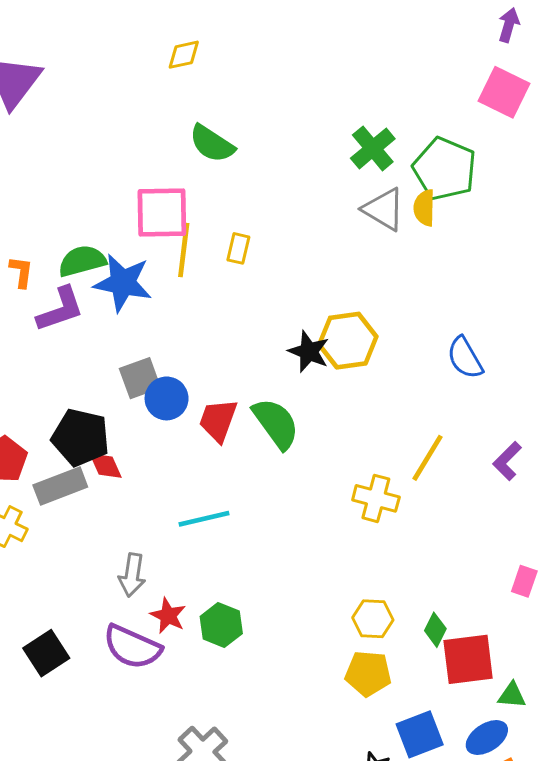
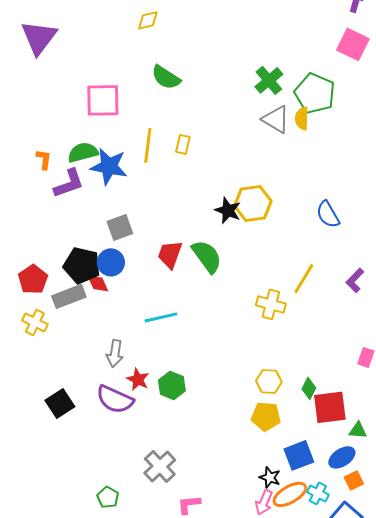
pink square: (162, 212) -> (103, 100), moved
blue circle: (167, 398) -> (111, 262), moved

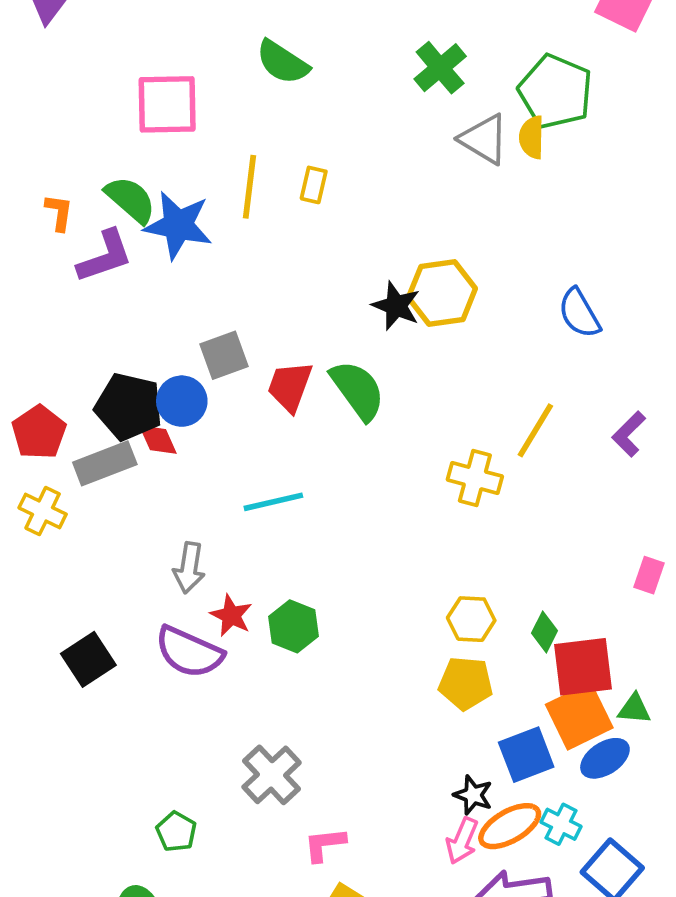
green cross: (269, 80) -> (440, 68), moved
green semicircle: (83, 152) -> (130, 200), turned 56
gray square: (120, 227) -> (224, 355), moved
orange square: (354, 480) -> (579, 716), moved, size x1.8

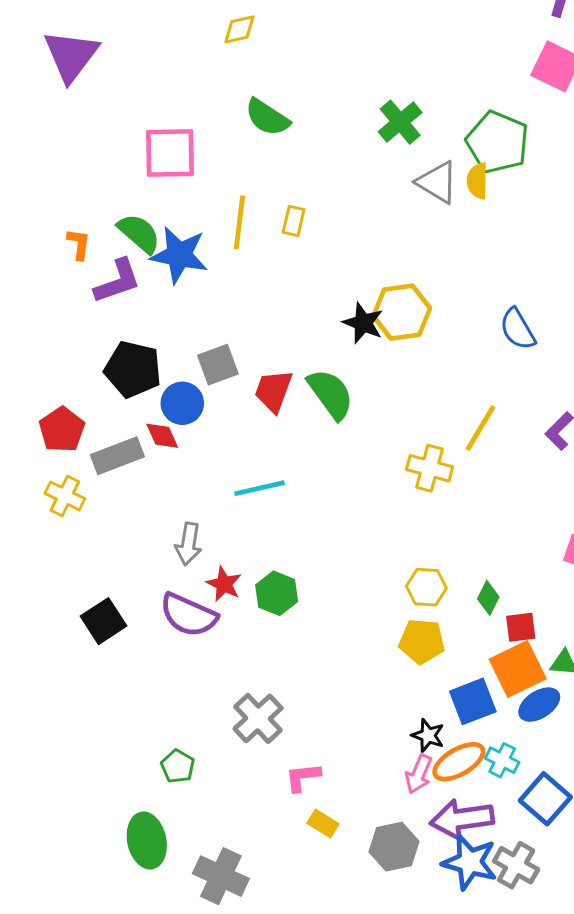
black pentagon: (129, 407) -> (133, 369), moved
red square: (583, 667) -> (521, 627), size x0.6

